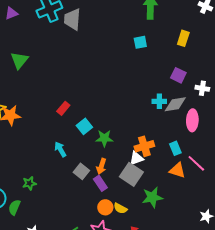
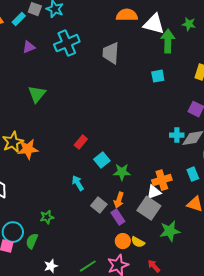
gray trapezoid: (72, 19) -> (111, 53), moved
cyan rectangle: (175, 148) -> (193, 174), moved

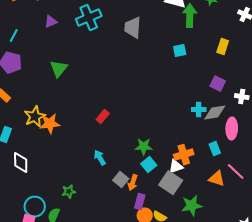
cyan square: (102, 160) -> (149, 165), moved
orange arrow: (119, 200) -> (133, 183), moved
purple rectangle: (118, 217) -> (140, 202), moved, turned 49

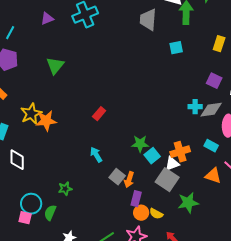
gray trapezoid: (133, 28) -> (148, 20), moved
cyan rectangle: (215, 149) -> (211, 146), turned -40
cyan square: (149, 165) -> (152, 156), moved

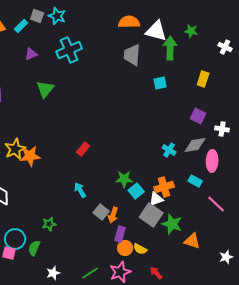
green triangle: (55, 66) -> (45, 89), moved
cyan cross: (195, 107) -> (169, 150), moved, turned 32
orange triangle: (213, 176) -> (192, 241), moved
green star: (188, 203) -> (172, 224), moved, turned 30

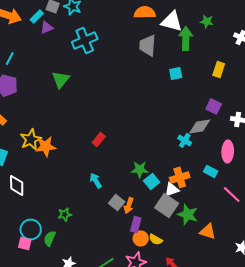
purple triangle: (31, 54) -> (47, 27), moved
gray diamond: (195, 145) -> (200, 126), moved

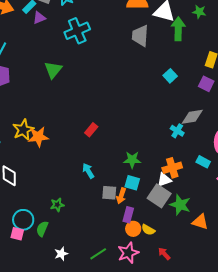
cyan square: (176, 73) -> (170, 76), moved, turned -32
purple square: (214, 106) -> (206, 84), moved
cyan square: (152, 181) -> (132, 183), moved, turned -35
gray square: (117, 202) -> (109, 193), turned -35

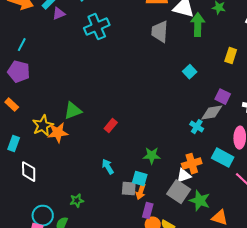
green triangle: (53, 70) -> (73, 111), moved, turned 30
purple square: (206, 84) -> (223, 97), moved
cyan rectangle: (203, 162) -> (223, 158), size x1.5
cyan square: (132, 183) -> (140, 179), moved

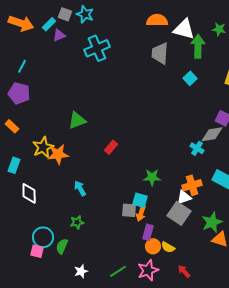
cyan square: (190, 72) -> (190, 78), moved
green triangle: (73, 111) -> (77, 120), moved
cyan arrow: (108, 167) -> (80, 188), moved
green star: (200, 201) -> (212, 222), moved, turned 30

